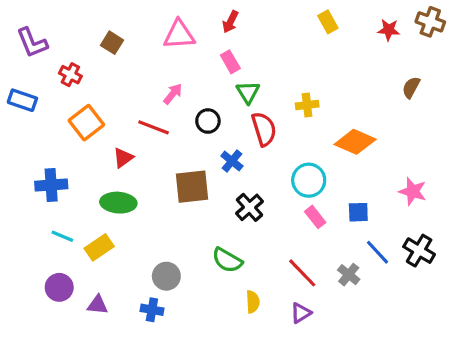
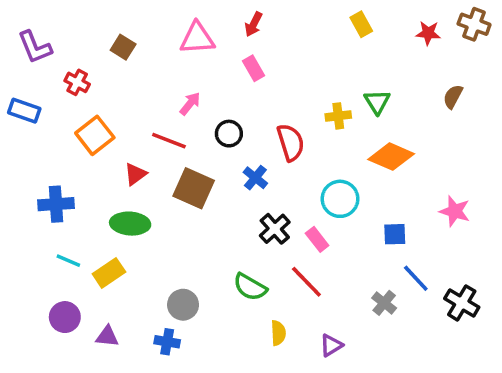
green triangle: (248, 92) -> (377, 102), moved
brown square: (192, 187) -> (194, 188), moved, turned 30
pink rectangle: (315, 217) -> (317, 239), moved
black cross: (419, 251) -> (462, 303), moved
red line: (302, 273) -> (306, 282), moved

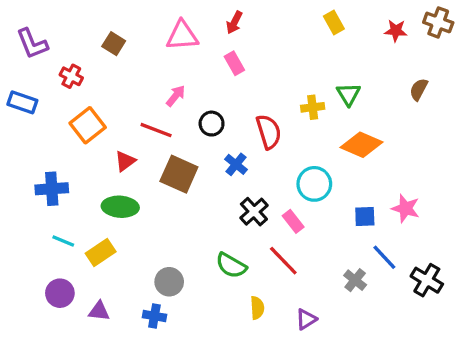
pink star: (455, 211) -> (406, 208), moved

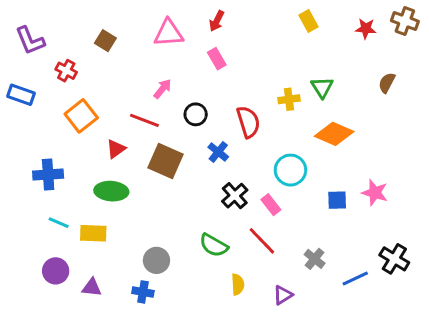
yellow rectangle: (101, 252) -> (93, 233), turned 36
blue line: (384, 257) -> (355, 278), moved, turned -72
gray cross: (355, 280) -> (315, 259), moved

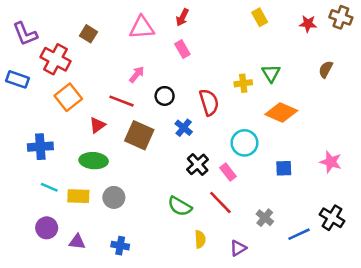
red cross: (66, 71) -> (56, 59), size x1.6
pink star: (375, 193) -> (331, 162), moved
gray circle: (156, 260) -> (114, 197), moved

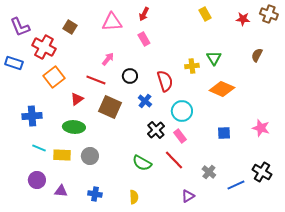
cyan circle: (244, 143) -> (182, 111), moved
yellow semicircle: (200, 239) -> (134, 197), moved

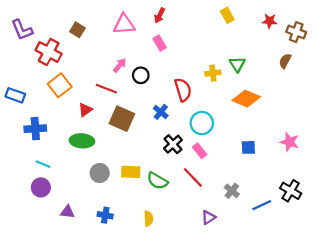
brown cross: (269, 14) -> (296, 32), moved
blue rectangle: (14, 63) -> (15, 95), moved
black circle: (130, 76) -> (141, 75), moved
yellow rectangle: (62, 155) -> (131, 172), moved
purple circle: (37, 180) -> (41, 187), moved

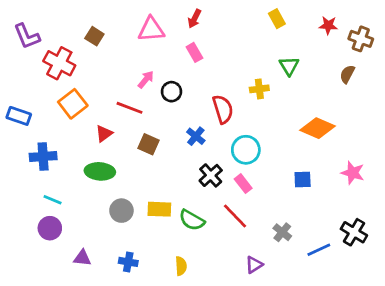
green triangle: (237, 64) -> (289, 66), moved
orange diamond: (246, 99) -> (317, 128), moved
brown square: (122, 119) -> (149, 144), size x0.7

